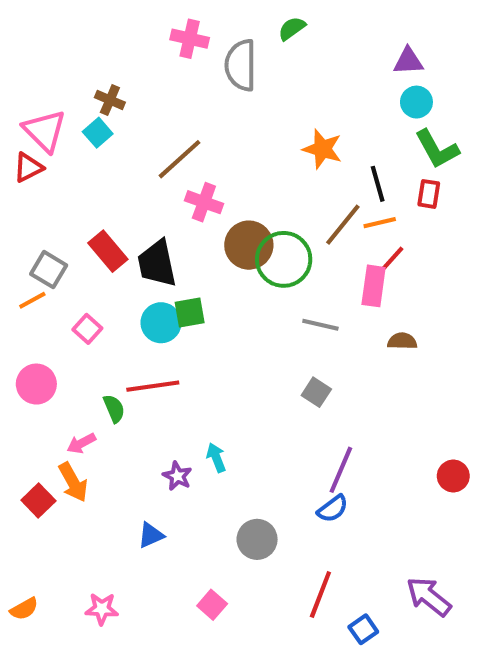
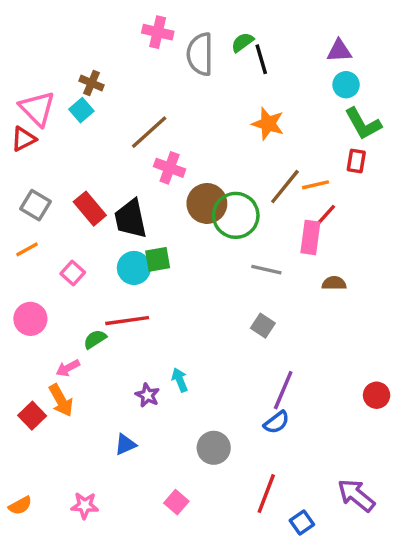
green semicircle: (292, 28) -> (243, 42), moved
black line: (378, 184) -> (261, 59), moved
gray square: (49, 270) -> (36, 205), moved
green semicircle: (114, 409) -> (95, 339), turned -100

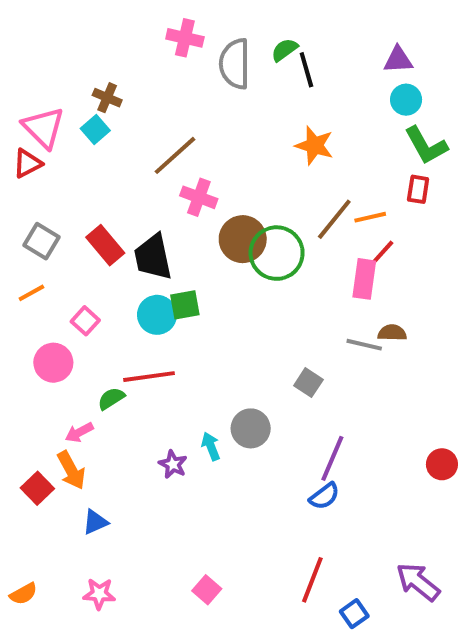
gray line: (266, 270) -> (364, 345), moved
pink circle: (30, 319) -> (53, 363), moved
blue triangle: (125, 444) -> (95, 522), moved
gray circle: (214, 448) -> (251, 428), moved

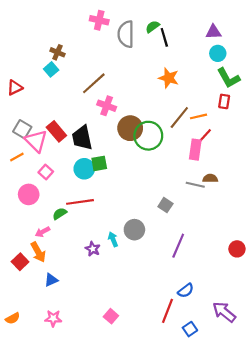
pink triangle: (43, 128) -> (36, 141), moved
blue semicircle: (324, 496) -> (186, 291), moved

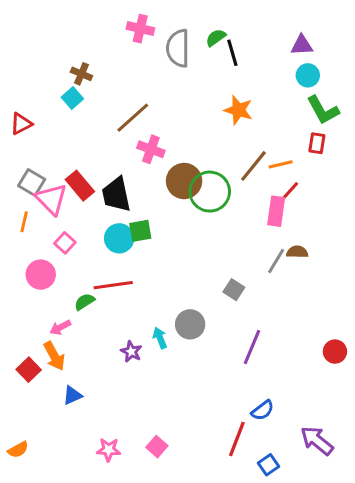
orange line: (17, 157) -> (24, 222), turned -48
gray line: (195, 185) -> (276, 261), turned -72
pink star: (53, 318) -> (109, 450), moved

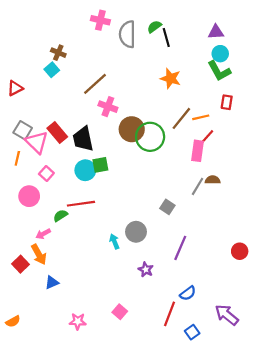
green L-shape: (323, 110) -> (219, 71), moved
purple star: (131, 352) -> (146, 270), moved
pink square: (157, 447) -> (120, 312), moved

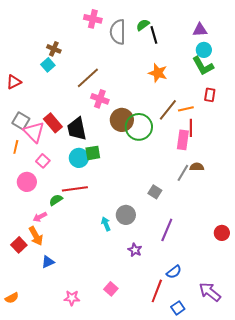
red line: (206, 138) -> (191, 128), turned -42

